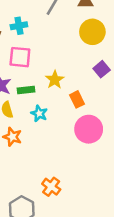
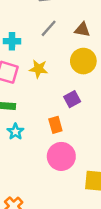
purple square: (102, 69) -> (72, 99), moved
yellow star: (55, 80) -> (38, 69), moved, turned 30

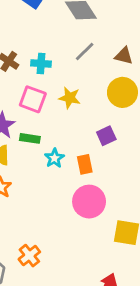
cyan star: (15, 132) -> (54, 158), moved

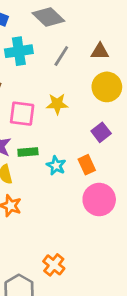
cyan cross: (41, 64) -> (19, 51), moved, size x1.4

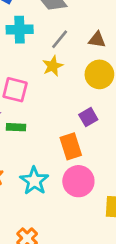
yellow star: (57, 104) -> (53, 66), moved, turned -30
cyan star: (56, 165) -> (34, 181), moved, size x1.5
orange rectangle: (87, 165) -> (71, 146), size x1.4

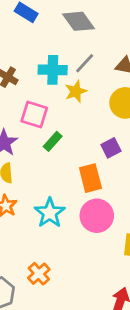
cyan cross: (20, 30) -> (53, 70), moved
green rectangle: (16, 127) -> (53, 141), moved, turned -54

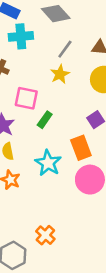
cyan cross: (53, 70) -> (21, 36), moved
cyan star: (50, 213) -> (48, 163), moved

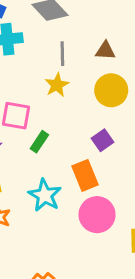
gray line: (65, 49) -> (62, 54), turned -36

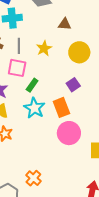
brown triangle: (105, 51) -> (65, 24), moved
gray line: (62, 54) -> (19, 46), moved
cyan star: (45, 195) -> (34, 108), moved

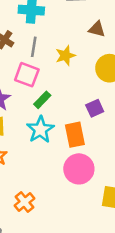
orange cross: (33, 178) -> (24, 202), moved

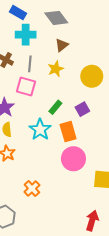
brown triangle: (97, 29) -> (62, 45), moved, turned -48
green rectangle: (42, 100) -> (55, 107), moved

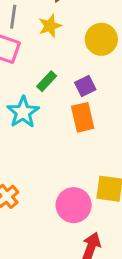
orange rectangle: (68, 132) -> (83, 117), moved
pink circle: (73, 159) -> (74, 205), moved

